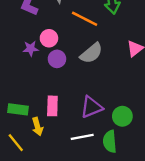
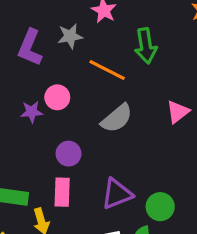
purple circle: (57, 59) -> (69, 154), moved

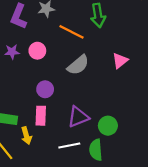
purple star: (32, 112) -> (12, 52), moved

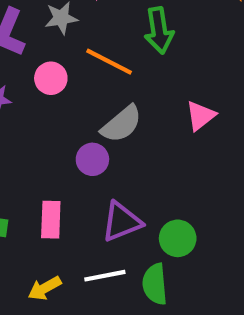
pink circle: (37, 51) -> (51, 78), moved
purple circle: (45, 89) -> (92, 159), moved
yellow arrow: (26, 136) -> (45, 288), moved, turned 77

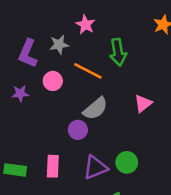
green circle: (178, 238) -> (127, 162), moved

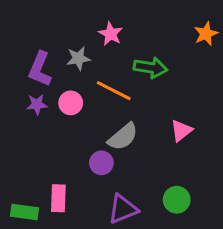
green arrow: (118, 52) -> (151, 68), turned -72
purple star: (20, 94) -> (37, 104), moved
green circle: (127, 162) -> (177, 200), moved
pink rectangle: (53, 166) -> (58, 198), moved

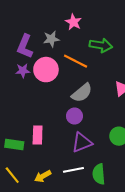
pink circle: (71, 103) -> (46, 70), size x1.5
purple circle: (101, 163) -> (74, 116), moved

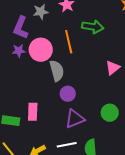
gray star: (51, 39) -> (41, 12), moved
orange line: (76, 61) -> (69, 42), turned 50
gray semicircle: (82, 93) -> (57, 71), moved, turned -65

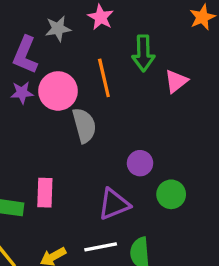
green arrow: (93, 27) -> (143, 53), turned 80
pink triangle: (113, 68) -> (176, 81), moved
purple circle: (68, 94) -> (140, 163), moved

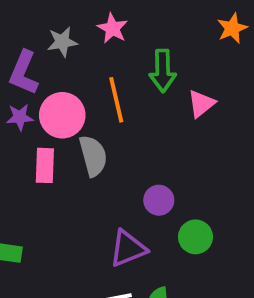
pink rectangle: (45, 193) -> (45, 165), moved

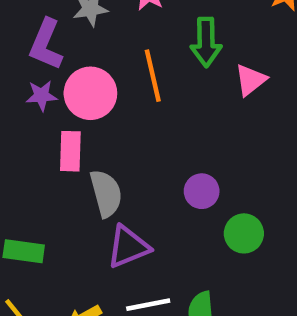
gray semicircle: (93, 156) -> (106, 193), moved
purple triangle: (128, 248) -> (128, 247), moved

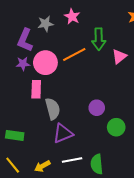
orange line: (153, 76) -> (74, 54), turned 75

